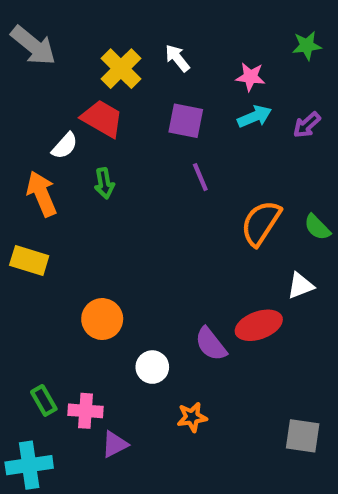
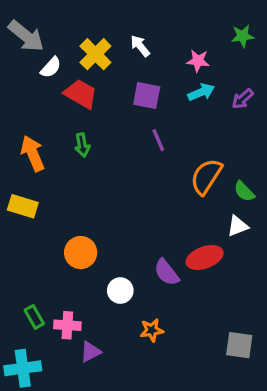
white semicircle: (65, 146) -> (51, 67), moved
green semicircle: (317, 227) -> (244, 191), moved

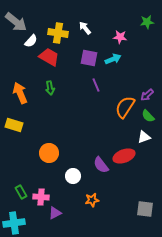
yellow cross: (95, 54) -> (58, 33), turned -36
cyan arrow: (201, 92) -> (113, 59), moved
purple arrow: (243, 99) -> (147, 95), moved

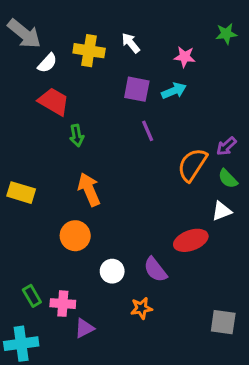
red trapezoid: (49, 57) -> (54, 102), moved
orange arrow: (20, 93) -> (89, 189), moved
purple semicircle: (101, 165) -> (155, 270), moved

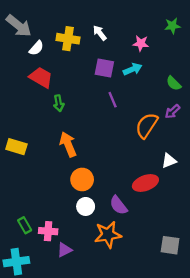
green semicircle: (228, 179) -> (174, 83), moved
orange circle: (75, 236) -> (82, 179), moved
orange star: (141, 308) -> (108, 235), size x1.6

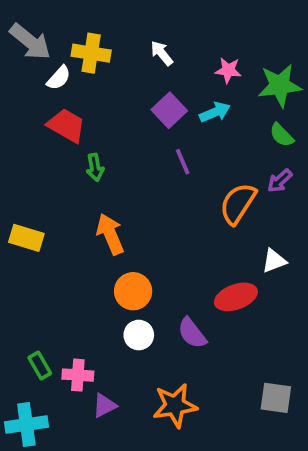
green star: (172, 26) -> (280, 86), moved, size x1.6
yellow cross: (68, 39) -> (91, 53), moved
purple square: (104, 68) -> (169, 110), turned 36
orange star: (108, 235) -> (175, 405), moved

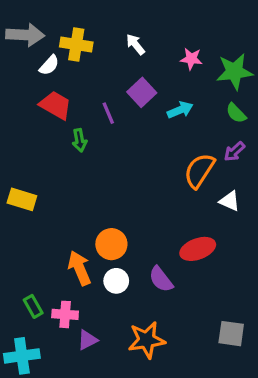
gray arrow: (30, 42) -> (25, 35), turned -36
cyan arrow: (215, 112) -> (180, 110), moved
purple line: (183, 162) -> (108, 113), moved
orange arrow: (110, 234) -> (79, 268), moved
white triangle: (274, 261) -> (230, 201), moved, turned 45

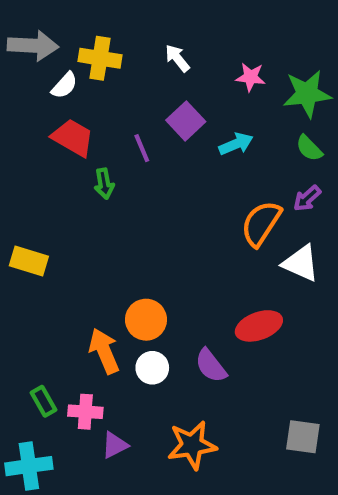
white triangle: (230, 201) -> (301, 263), size x1.4

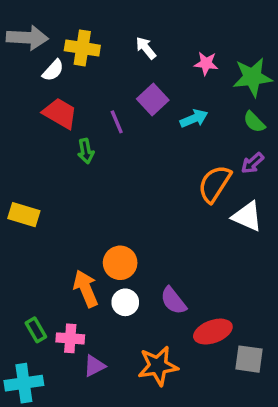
red ellipse: (259, 326) -> (213, 332), moved

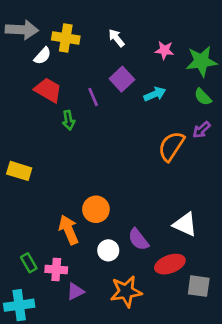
white triangle: (247, 216) -> (185, 224), moved
white circle: (125, 302) -> (108, 250), moved

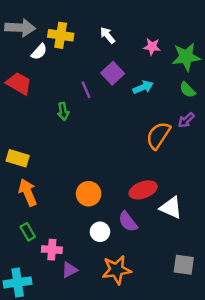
red trapezoid: (48, 90) -> (19, 83), moved
orange arrow: (69, 230) -> (28, 192), moved
green rectangle: (29, 263) -> (28, 232), moved
red ellipse: (170, 264) -> (143, 190), moved

